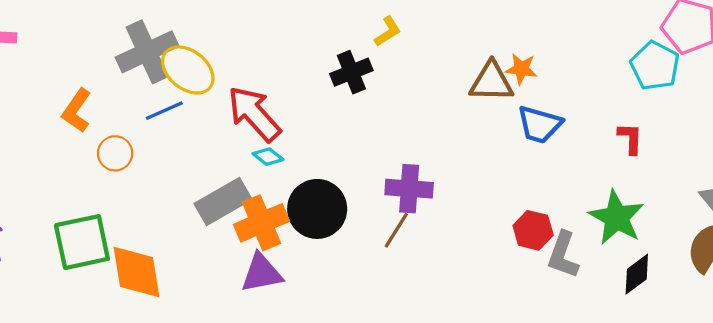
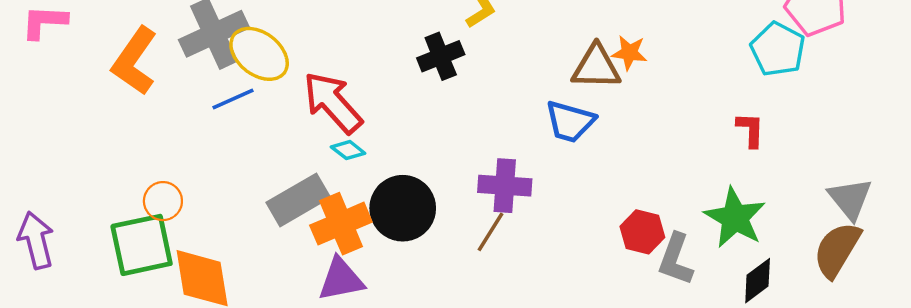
orange L-shape: (77, 111) -> (134, 61), moved, size x1.4
blue trapezoid: (540, 124) -> (570, 122), moved
orange circle: (115, 153) -> (163, 201), moved

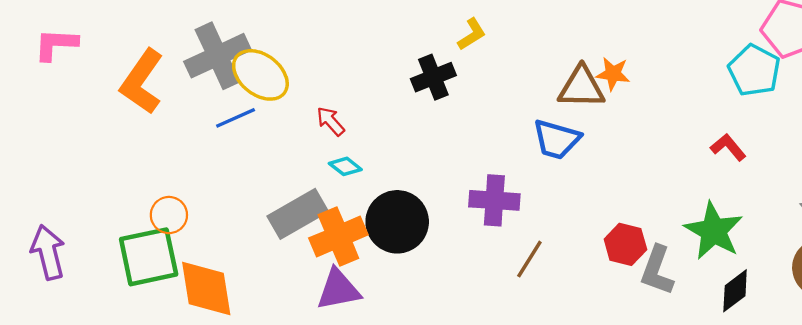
red arrow: (333, 103) -> (331, 121), size x0.5
red L-shape: (750, 130) -> (728, 147), turned -42
brown line: (491, 232) -> (529, 259), moved

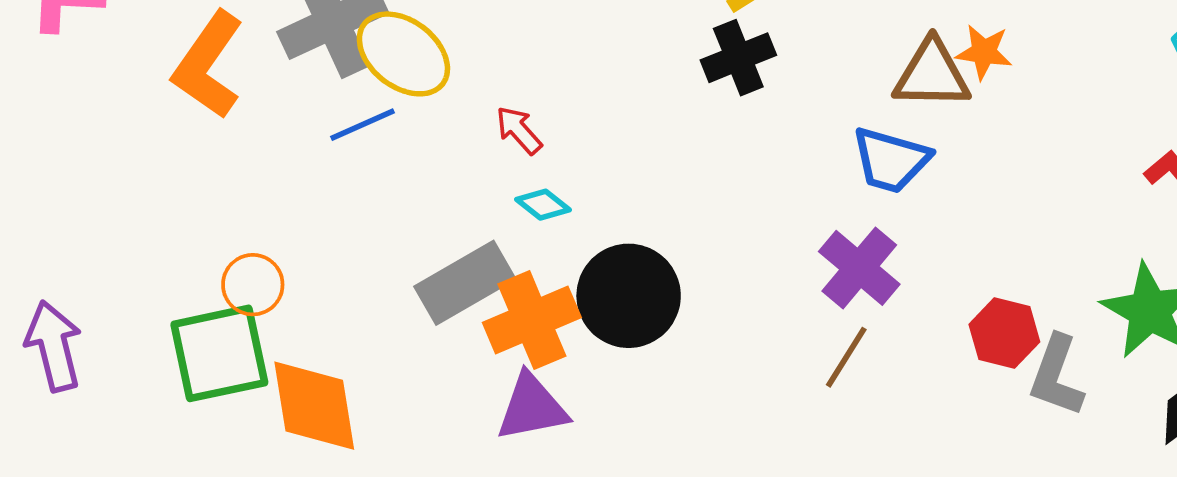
black cross: (433, 77) -> (738, 58), moved
purple cross: (494, 200) -> (859, 268), moved, turned 36

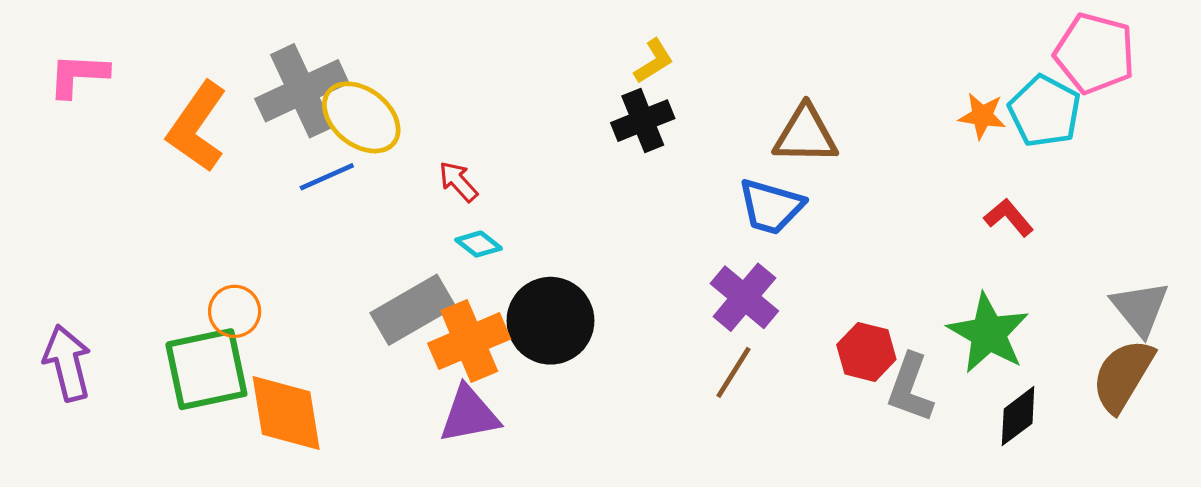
orange star: (984, 52) -> (982, 116), moved

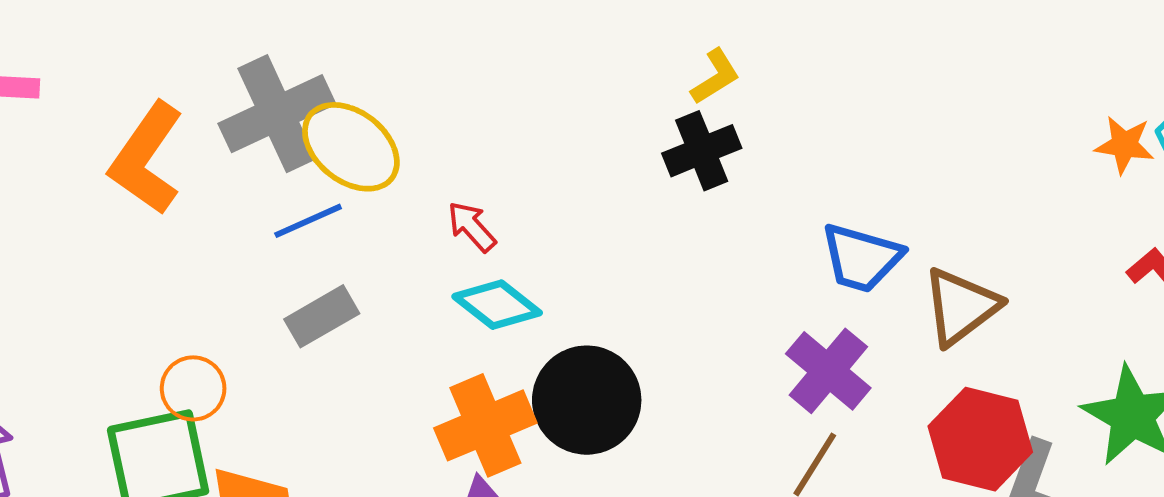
brown triangle: (805, 135) -> (961, 307), moved, turned -38
cyan diamond: (479, 244) -> (497, 305), size x1.5
gray rectangle: (413, 310) -> (322, 316), moved, size x0.7
red hexagon: (866, 352) -> (980, 439), size x1.4

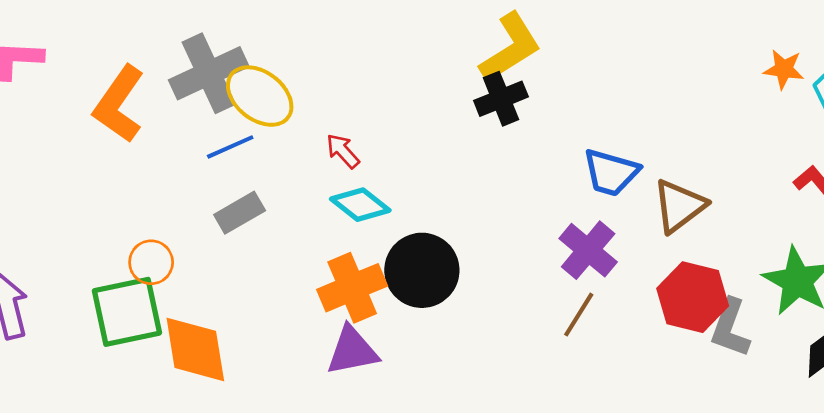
yellow L-shape: (715, 77) -> (510, 48), size x1.8
orange star: (1124, 145) -> (784, 69), moved

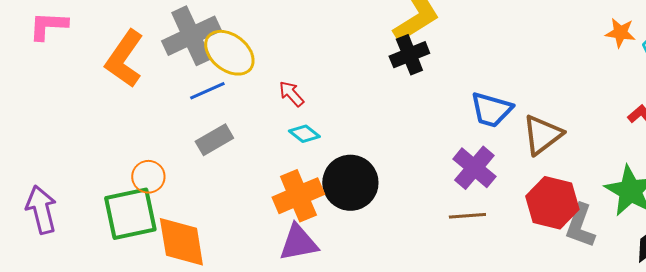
cyan diamond: (360, 205) -> (304, 134), size x0.7
brown line: (579, 315) -> (467, 216), turned 54

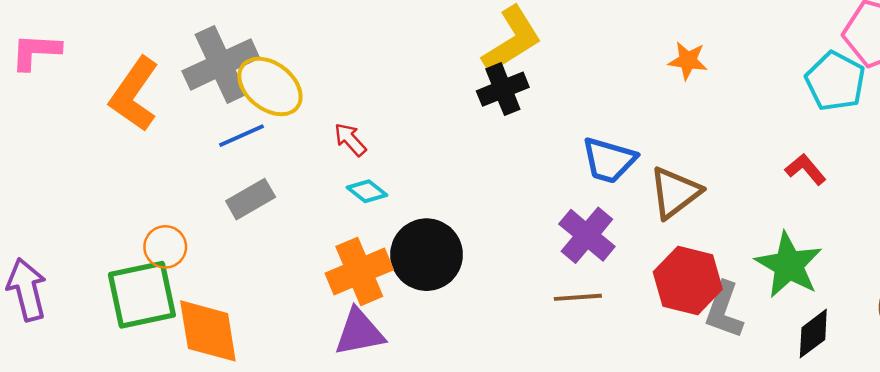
orange star: (620, 33) -> (688, 61), moved

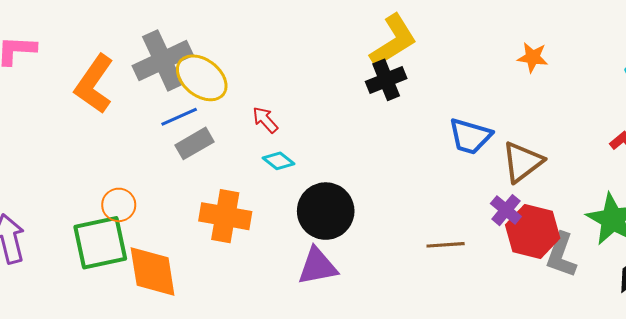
gray rectangle: (251, 199) -> (195, 143), moved
purple cross: (587, 235) -> (506, 210), moved, size x0.7
orange cross: (359, 271) -> (225, 216), moved, turned 33
purple triangle: (359, 332) -> (317, 266), moved

